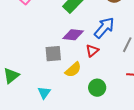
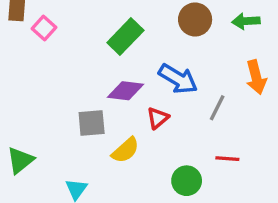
blue arrow: (104, 28) -> (178, 79), turned 80
green circle: (97, 88) -> (187, 181), moved

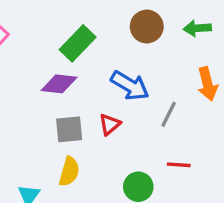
purple diamond: (125, 91) -> (59, 84), moved
gray square: (92, 123) -> (69, 129), moved
yellow semicircle: (125, 150) -> (69, 172), moved, turned -32

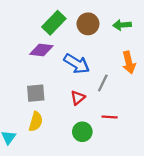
green rectangle: (78, 43) -> (54, 23), moved
purple diamond: (59, 84) -> (41, 50), moved
red triangle: (110, 124) -> (78, 98), moved

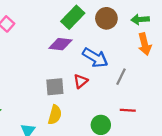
orange arrow: (129, 62) -> (145, 44), moved
red triangle: (78, 98) -> (81, 81), moved

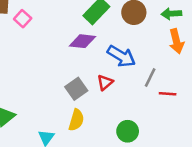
gray square: (55, 87) -> (76, 89), turned -30
red line: (128, 110) -> (168, 94), moved

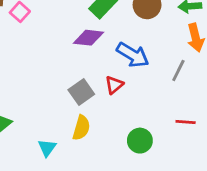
gray line: (150, 77) -> (178, 71), moved
red line: (168, 94) -> (186, 122), moved

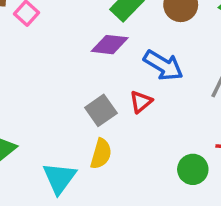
green circle: (140, 141) -> (193, 169), moved
cyan triangle: (47, 148) -> (59, 178), size x1.5

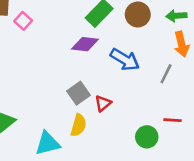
red triangle: (141, 102) -> (103, 103), moved
cyan triangle: (59, 178) -> (48, 143), turned 40

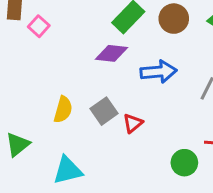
blue arrow: (125, 60) -> (159, 72), turned -36
yellow semicircle: (79, 125) -> (63, 110), moved

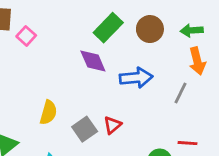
purple diamond: (112, 53) -> (93, 61), turned 60
gray square: (104, 111) -> (85, 129), moved

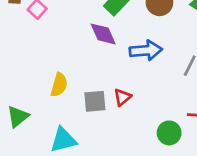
gray square: (85, 129) -> (95, 101), turned 30

